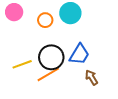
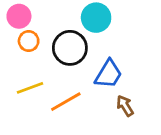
orange circle: (45, 20) -> (29, 41), moved
black circle: (51, 57) -> (70, 48), moved

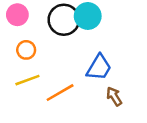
orange circle: (29, 41) -> (26, 50), moved
black circle: (70, 48) -> (64, 20), moved

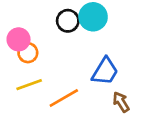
pink circle: (17, 15) -> (19, 39), moved
black circle: (64, 20) -> (68, 21), size x0.7

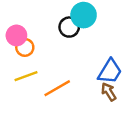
black circle: (68, 21) -> (69, 27), moved
blue trapezoid: (105, 71) -> (110, 71), moved

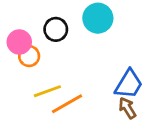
black circle: (69, 27) -> (56, 29), moved
yellow line: (26, 76) -> (47, 91), moved

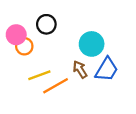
cyan circle: (98, 18) -> (92, 44), moved
brown arrow: (127, 108) -> (80, 69), moved

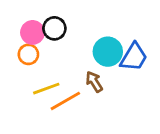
pink circle: (16, 35) -> (33, 32), moved
blue trapezoid: (107, 69) -> (134, 57), moved

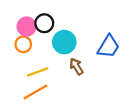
cyan circle: (108, 52) -> (64, 42), moved
orange line: (65, 101) -> (35, 92), moved

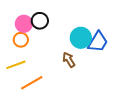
cyan circle: (64, 42) -> (81, 38), moved
yellow line: (38, 72) -> (16, 65), moved

